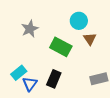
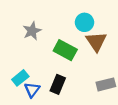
brown triangle: (90, 39) -> (96, 42), size x1.5

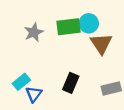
green rectangle: (65, 50) -> (69, 27), moved, turned -35
black rectangle: (58, 84) -> (71, 83), moved

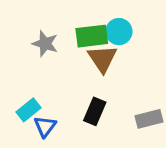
gray star: (34, 32) -> (45, 44), turned -30
brown triangle: (101, 44) -> (102, 59), moved

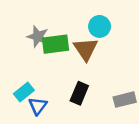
green rectangle: (92, 36) -> (55, 44), moved

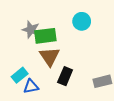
brown triangle: (86, 49) -> (50, 57), moved
blue triangle: (38, 106) -> (31, 87), turned 42

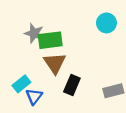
cyan circle: (82, 21) -> (106, 23), moved
blue triangle: (31, 87) -> (34, 97), turned -42

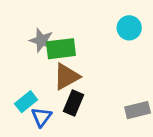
brown triangle: (55, 63) -> (66, 77), turned 35
black rectangle: (72, 85) -> (73, 103), moved

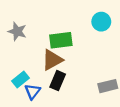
gray star: (41, 40) -> (17, 31), moved
green rectangle: (61, 49) -> (61, 40), moved

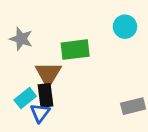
brown triangle: (52, 60) -> (48, 74), moved, turned -30
black rectangle: (58, 81) -> (45, 95), moved, turned -30

